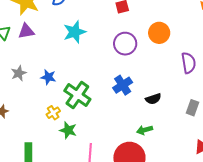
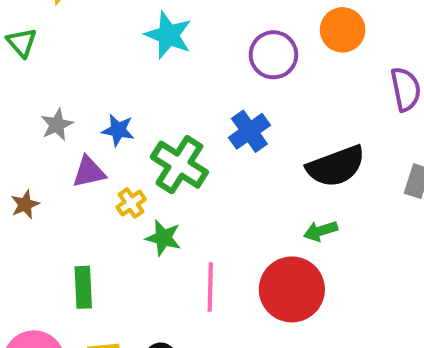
purple triangle: (26, 31) -> (89, 172), moved
cyan star: (75, 32) -> (168, 35), turned -30
blue cross: (123, 85) -> (249, 131), moved
black semicircle: (153, 99) -> (336, 166), size x1.8

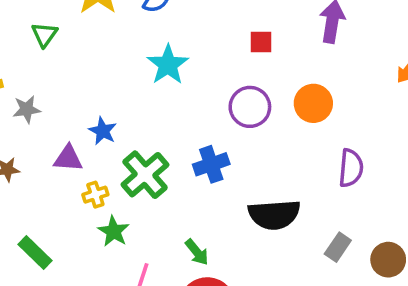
gray star: (57, 125) -> (27, 109), moved
green arrow: (321, 231) -> (197, 252), moved, turned -128
green rectangle: (83, 287) -> (35, 253), turned -60

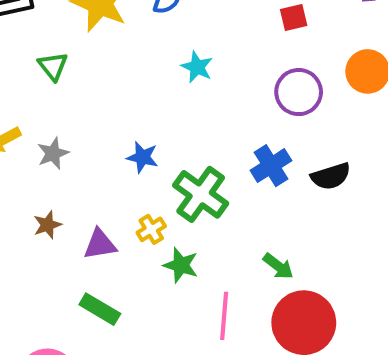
cyan star: (168, 65) -> (197, 67), size x0.7
purple triangle: (68, 158) -> (100, 244), moved
black semicircle: (274, 215) -> (331, 176), moved, size x0.7

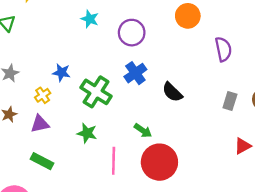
purple circle: (299, 92) -> (132, 33), moved
black semicircle: (331, 176) -> (172, 92), moved, turned 65
yellow cross: (151, 229) -> (43, 95), moved

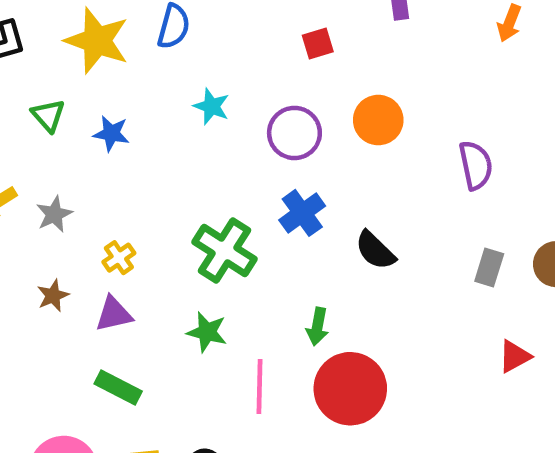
orange circle: (188, 16) -> (378, 120), moved
blue star: (61, 73) -> (111, 134), moved
green arrow: (143, 131) -> (317, 327), turned 66

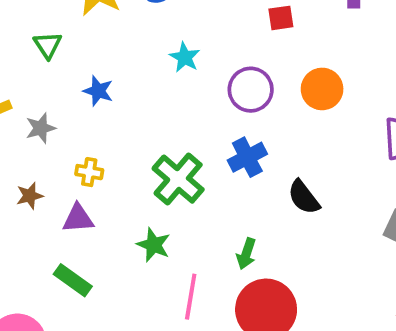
blue star: (111, 134) -> (98, 91), moved
yellow cross: (119, 258) -> (89, 172), turned 36

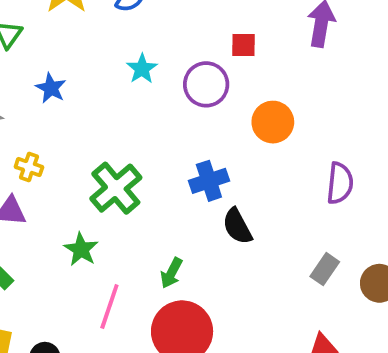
purple circle: (251, 90) -> (206, 84), moved
blue cross: (247, 157) -> (209, 181), moved

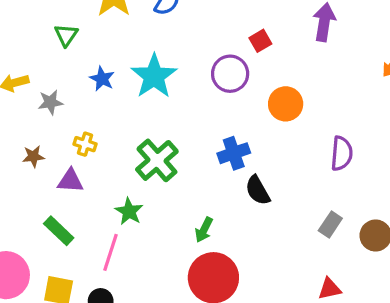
red square: (243, 45) -> (260, 41), turned -30
cyan star: (142, 69) -> (154, 76), moved, size x1.8
pink line: (109, 307) -> (110, 252), moved

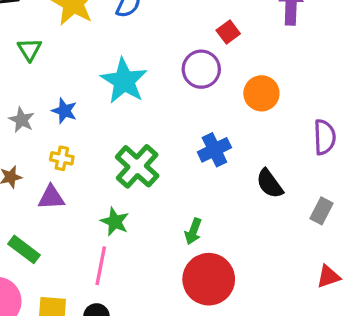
blue star: (102, 79) -> (64, 111), moved
gray star: (50, 102) -> (22, 120), turned -30
black semicircle: (258, 190) -> (270, 184), moved
green rectangle: (59, 231) -> (24, 249), moved

